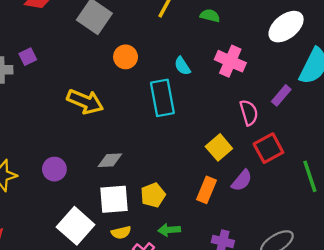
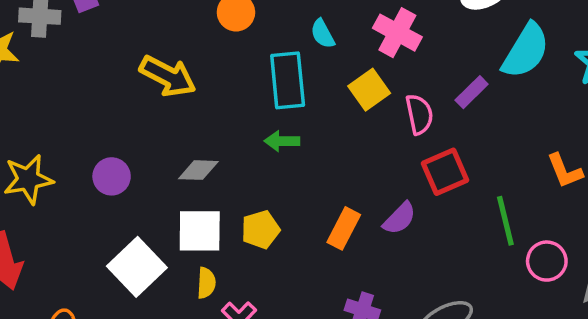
yellow square: (219, 147) -> (369, 90), moved
green arrow: (169, 230) -> (282, 141), moved
yellow semicircle: (121, 232) -> (206, 283), turned -78

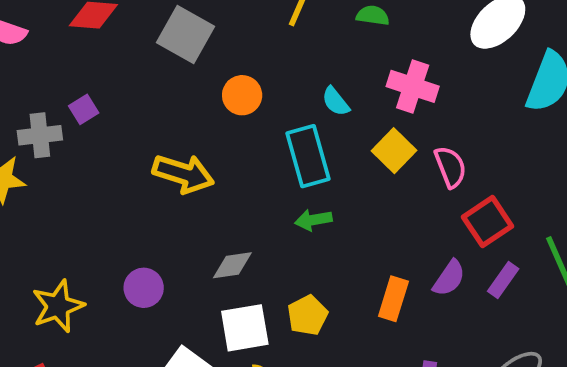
purple rectangle: (472, 92) -> (503, 280), moved

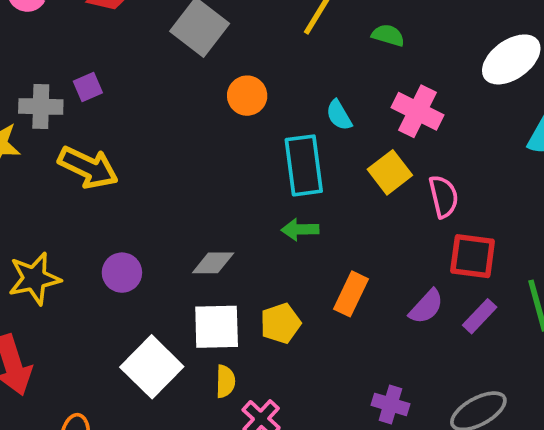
yellow arrow: (183, 174) -> (88, 167), moved
red square: (488, 222) -> (473, 256), turned 33
orange rectangle: (393, 299) -> (351, 294), moved

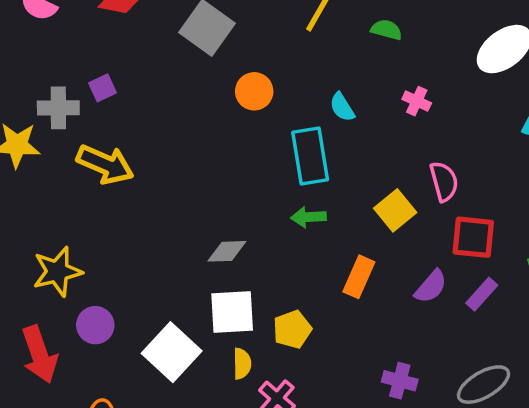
pink cross: (418, 111) -> (417, 101), size x0.6
yellow square: (390, 172) -> (395, 210), moved
purple circle: (122, 273) -> (95, 325), moved
yellow pentagon: (281, 323) -> (292, 329), moved

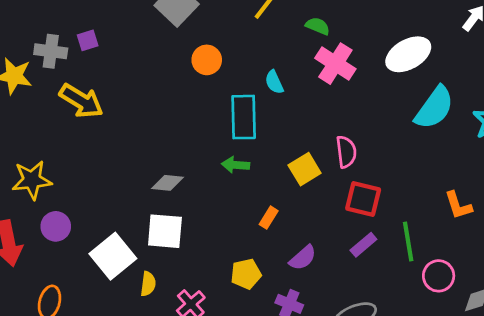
pink cross: (417, 101) -> (335, 64), moved, size x1.8
orange rectangle: (359, 277) -> (269, 218), size x0.7
purple semicircle: (431, 287) -> (303, 258), moved
yellow pentagon: (292, 329) -> (246, 274), moved
yellow semicircle: (242, 364) -> (148, 284), moved

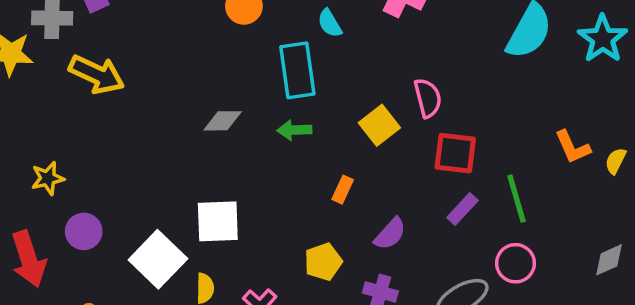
yellow star: (32, 180) -> (48, 178), size x0.7
gray diamond: (167, 183) -> (223, 121), moved
pink circle: (439, 276) -> (516, 263), moved

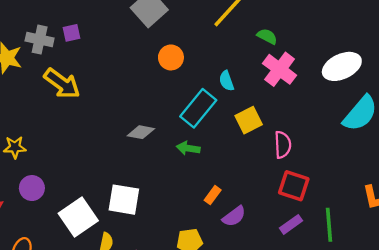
cyan rectangle: (297, 70) -> (198, 108), turned 36
yellow square: (379, 125) -> (249, 120), moved
purple semicircle: (390, 234) -> (234, 216), moved

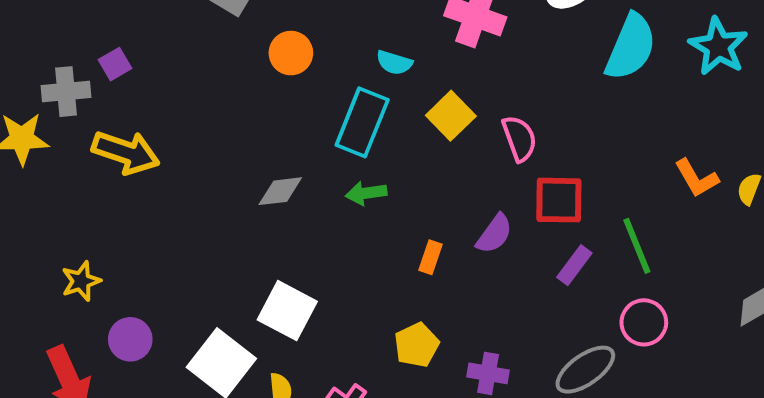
cyan semicircle: (227, 81) -> (394, 63), turned -36
white square: (124, 200) -> (287, 311), turned 36
purple semicircle: (234, 216) -> (494, 234), moved

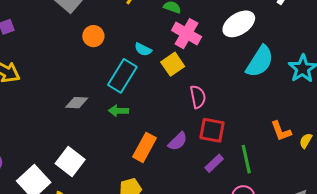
yellow square: (451, 116) -> (173, 64), moved
orange rectangle: (430, 257) -> (145, 147), size x1.8

